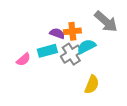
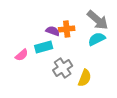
cyan semicircle: (86, 46) -> (97, 39), moved
gray cross: (71, 54) -> (63, 68), moved

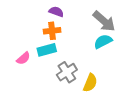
orange cross: (67, 29) -> (52, 31), moved
purple semicircle: (53, 31) -> (56, 12), moved

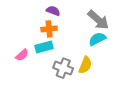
gray cross: (67, 72) -> (63, 68), turned -36
yellow semicircle: (90, 83) -> (85, 65), moved

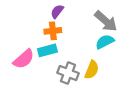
purple semicircle: (53, 11) -> (57, 11), turned -72
pink semicircle: (22, 55) -> (24, 59), size x1.5

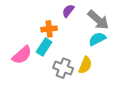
purple semicircle: (57, 11) -> (68, 11), moved
cyan rectangle: (47, 50) -> (44, 47), turned -42

